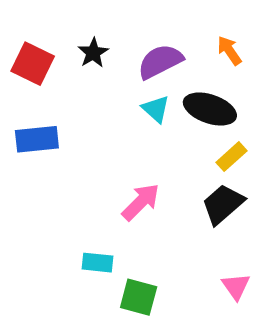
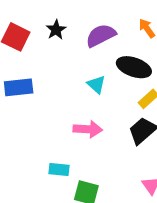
cyan triangle: (156, 109) -> (96, 84), moved
pink arrow: (141, 202) -> (88, 129), turned 48

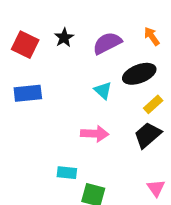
black ellipse: (134, 67) -> (139, 74), turned -40

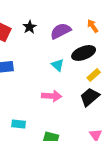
cyan rectangle: (67, 173) -> (19, 124), moved

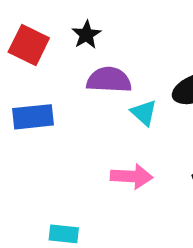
purple semicircle: (61, 31) -> (109, 80), moved, turned 30

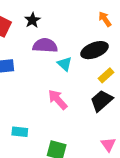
pink arrow: (132, 176) -> (58, 100), turned -135

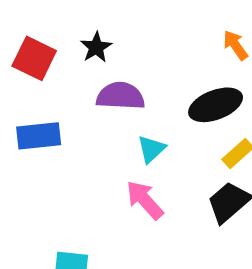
cyan triangle: (65, 64) -> (151, 149), moved, turned 35

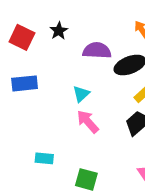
purple semicircle: (120, 96) -> (97, 51), moved
cyan triangle: (151, 149) -> (81, 94), moved

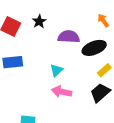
pink arrow: (88, 122) -> (62, 92), turned -36

